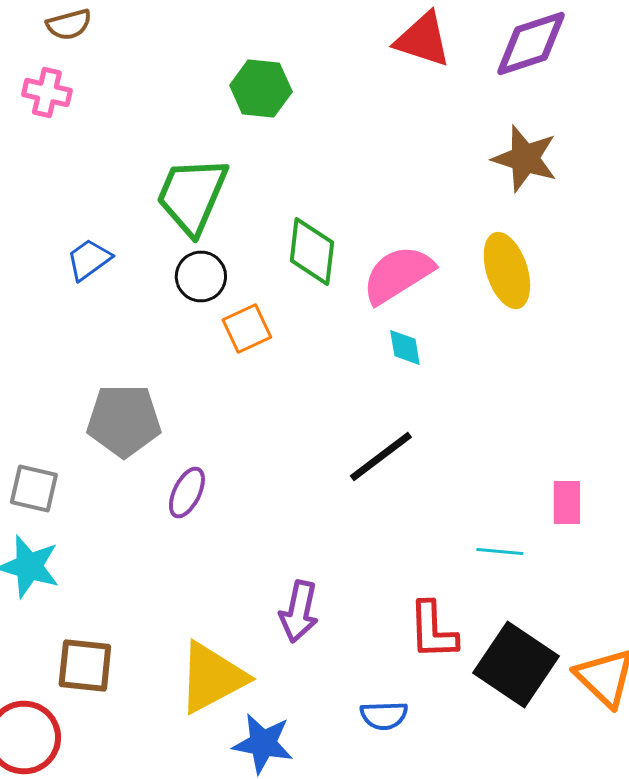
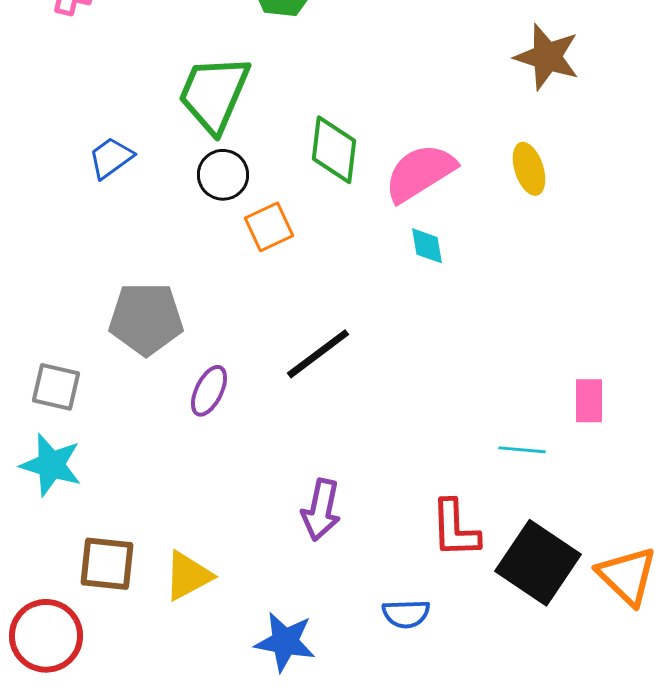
yellow ellipse: (507, 270) -> (529, 169), size x0.7
black line: (381, 456) -> (318, 354), moved
yellow triangle: (212, 678) -> (188, 576), moved, size x0.7

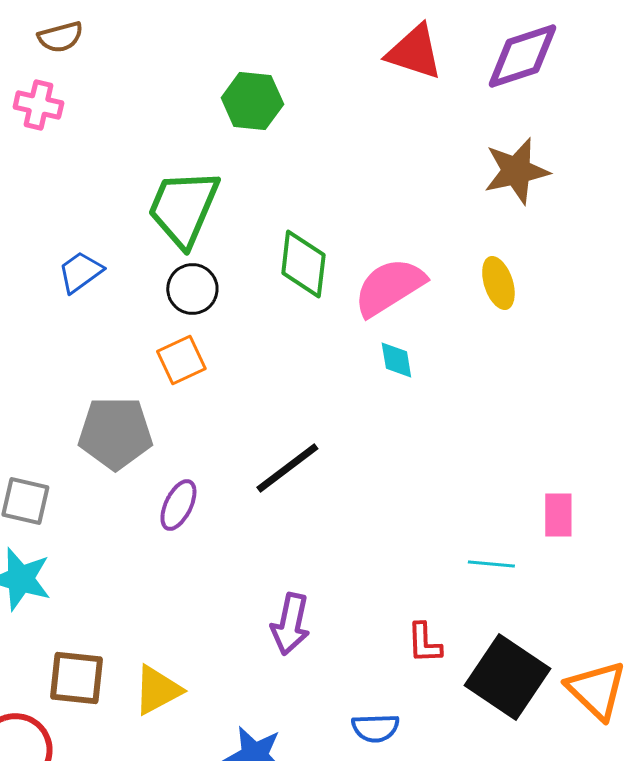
brown star: (547, 57) -> (516, 171), turned -30
orange square: (269, 227) -> (181, 360), moved
red L-shape: (455, 529) -> (424, 643), size x0.7

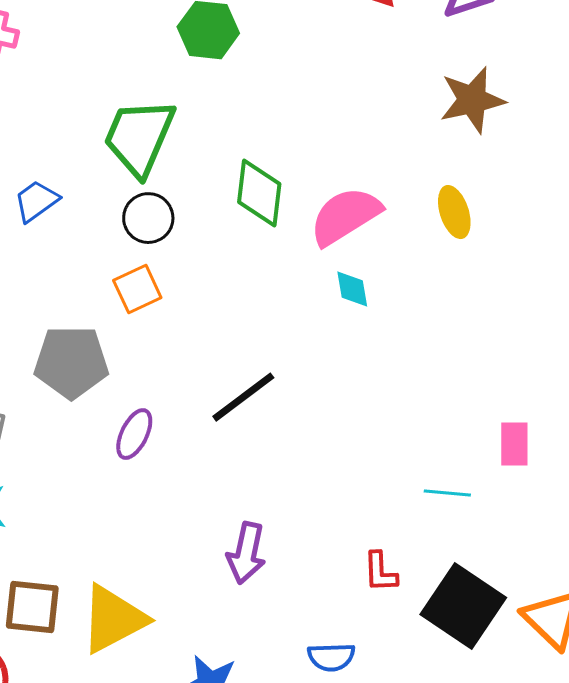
yellow triangle: (157, 690) -> (113, 619), size x1.4

